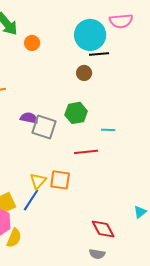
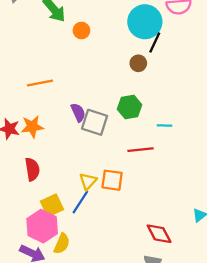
black line: (99, 54) -> (155, 43), turned -60
purple semicircle: (29, 118) -> (78, 112), turned 54

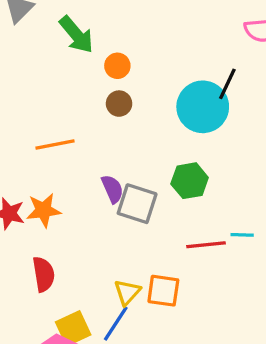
cyan circle: (145, 22) -> (203, 107), moved
brown circle: (138, 63) -> (119, 104), moved
cyan line: (165, 126) -> (242, 235), moved

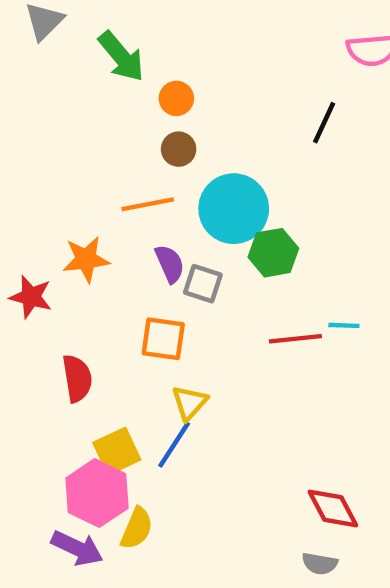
cyan circle: (203, 107) -> (234, 209), moved
orange line: (55, 145) -> (148, 204), moved
gray square: (137, 204) -> (203, 284), size x0.7
orange star: (44, 210) -> (86, 259), moved
orange square: (163, 291) -> (163, 339), moved

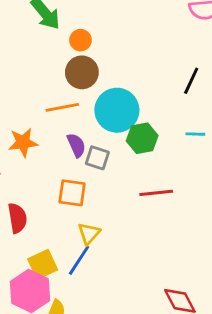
black line: (324, 123) -> (191, 81), moved
brown circle: (179, 149) -> (82, 72), size x1.5
cyan line: (344, 325) -> (195, 134), moved

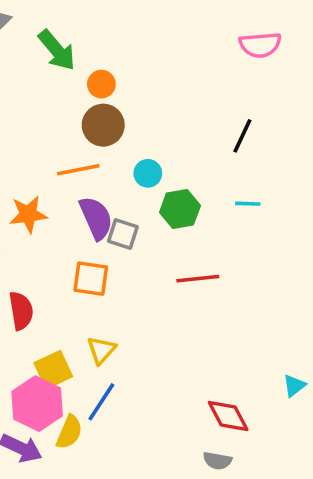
cyan circle: (117, 110) -> (148, 173), size x0.5
purple semicircle: (76, 145) -> (96, 218), size x1.4
yellow triangle: (89, 234) -> (101, 350), moved
blue line: (79, 260) -> (101, 402), moved

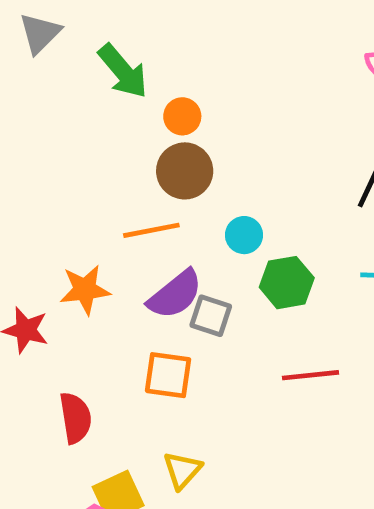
purple semicircle: (96, 218) -> (175, 294), turned 75

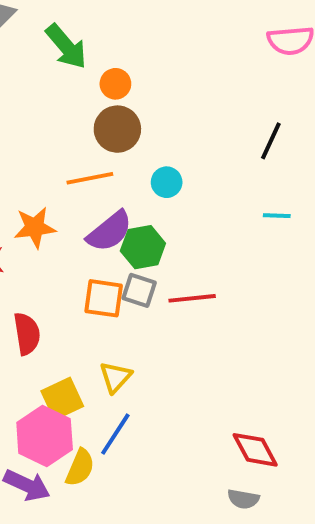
green hexagon: (287, 283) -> (143, 247), moved
gray square: (211, 316) -> (139, 290), moved
red line: (310, 375) -> (192, 298), moved

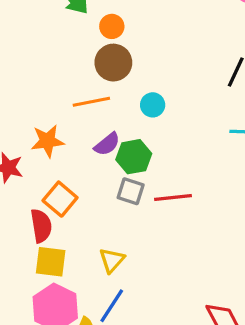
purple semicircle: (110, 231) -> (107, 144), size x0.7
orange square: (104, 298) -> (60, 199), moved, turned 32
yellow square: (62, 399) -> (51, 262), moved, turned 32

